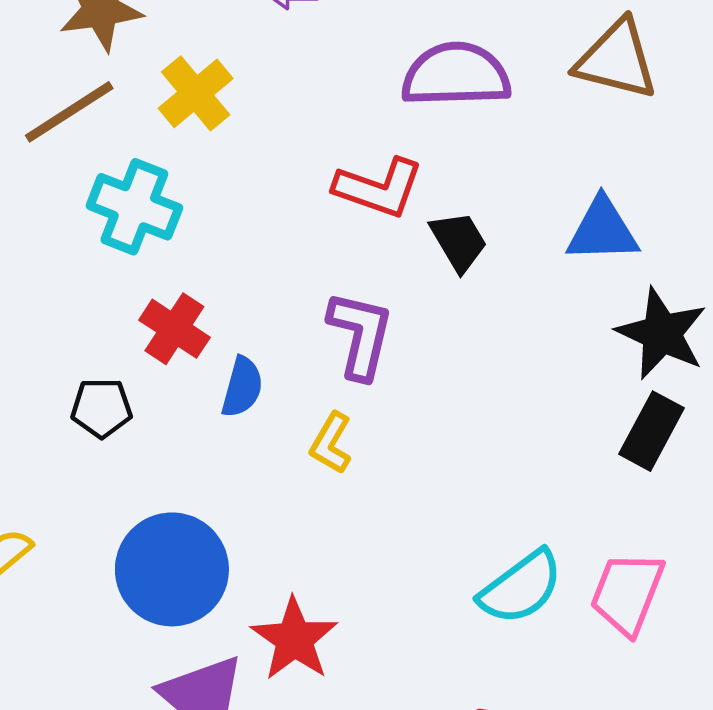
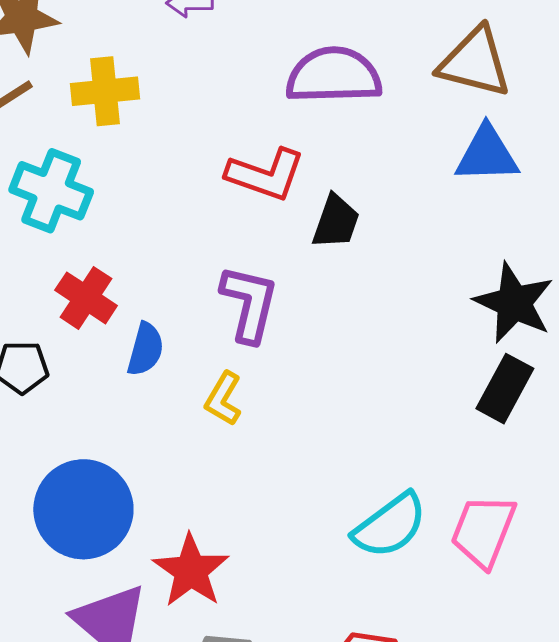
yellow cross: (196, 93) -> (105, 91), turned 34
blue triangle: (602, 230) -> (487, 154), moved
black trapezoid: (459, 241) -> (336, 222), turned 50

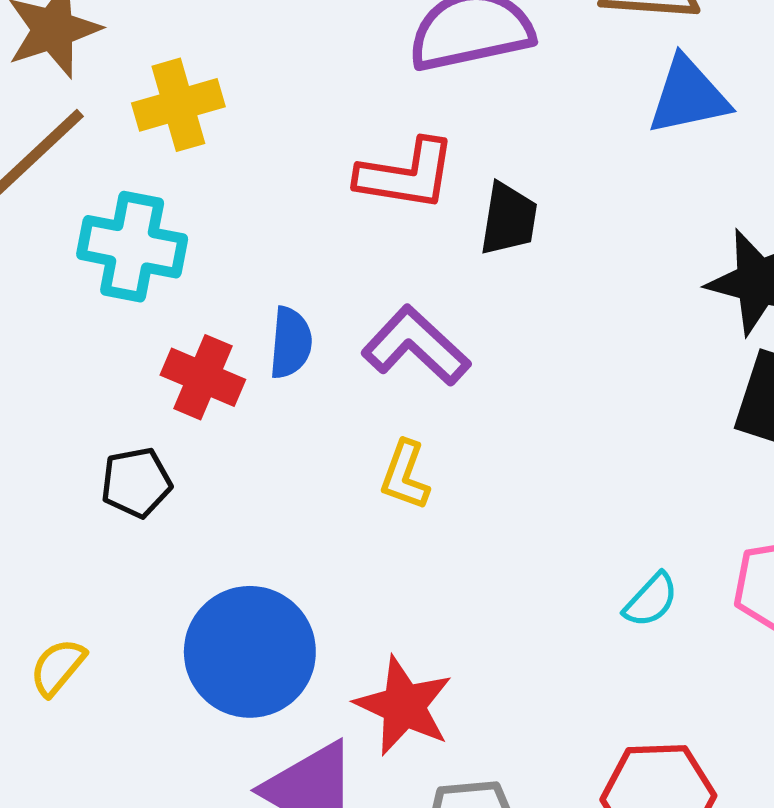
purple L-shape: (249, 304) -> (416, 346), turned -50
blue semicircle: (145, 349) -> (291, 343), moved
cyan semicircle: (390, 526) -> (651, 600), size x0.6

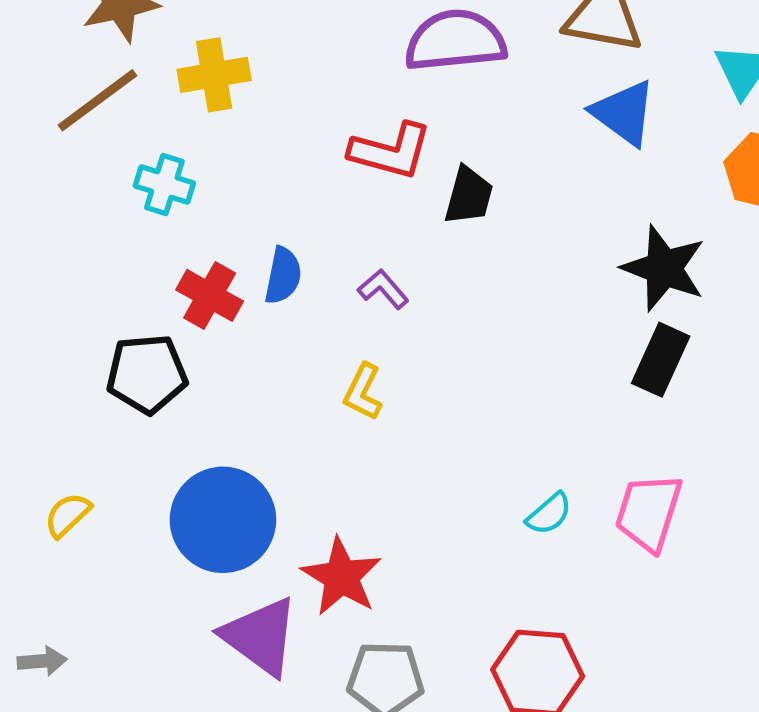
blue triangle: (688, 96) -> (624, 113), turned 42
cyan cross: (132, 247) -> (164, 184), size x0.7
purple L-shape: (416, 346) -> (383, 289), size x0.6
black pentagon: (136, 483) -> (147, 374), size x1.4

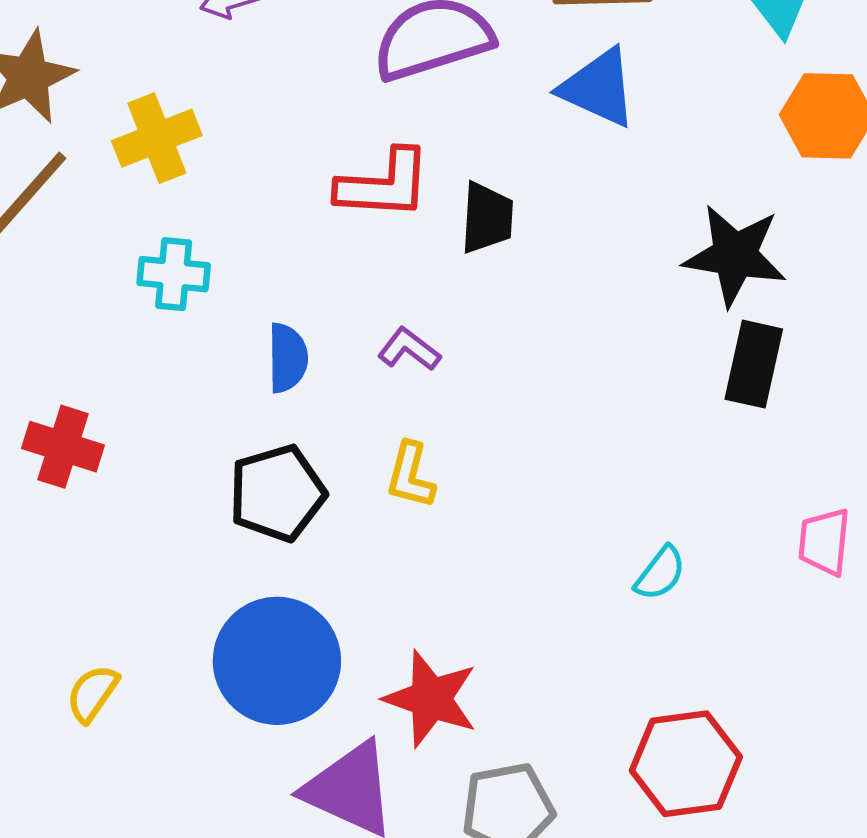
blue triangle: (624, 113) -> (598, 88), moved
cyan cross: (164, 184) -> (174, 274), moved
red cross: (210, 295) -> (63, 447), moved
black pentagon: (147, 374) -> (277, 493), moved
pink trapezoid: (649, 512) -> (824, 542), moved, size x0.7

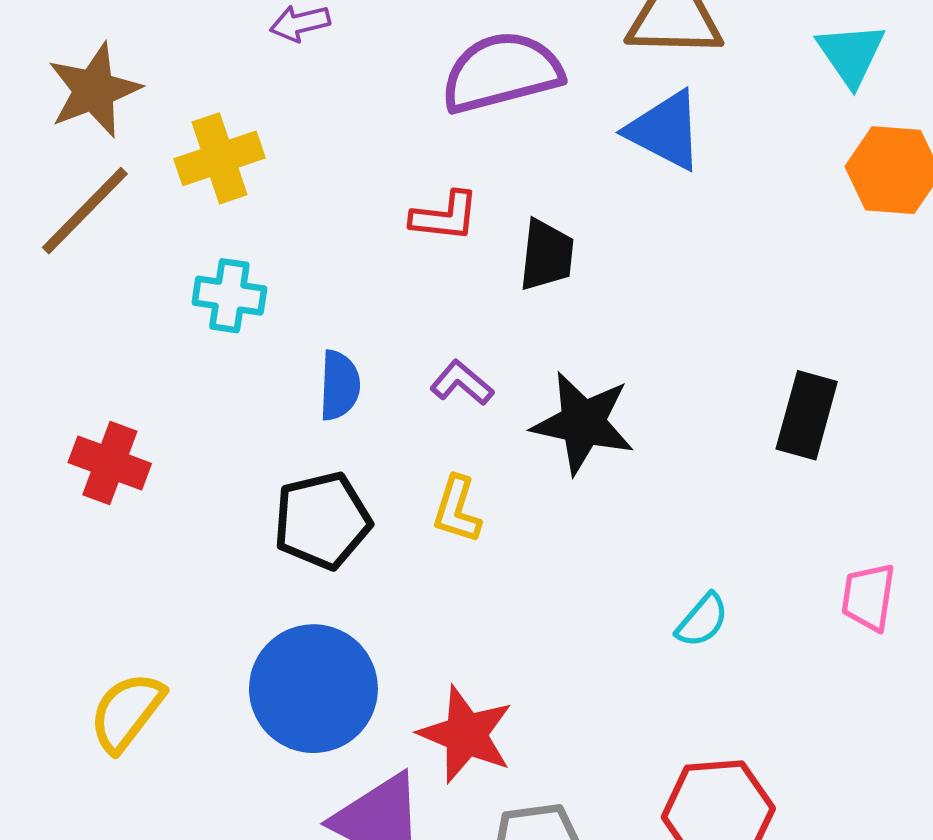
red L-shape: (384, 184) -> (445, 216), size x0.7
black star: (735, 255) -> (583, 423), moved
yellow semicircle: (92, 693) -> (127, 712), size x1.4

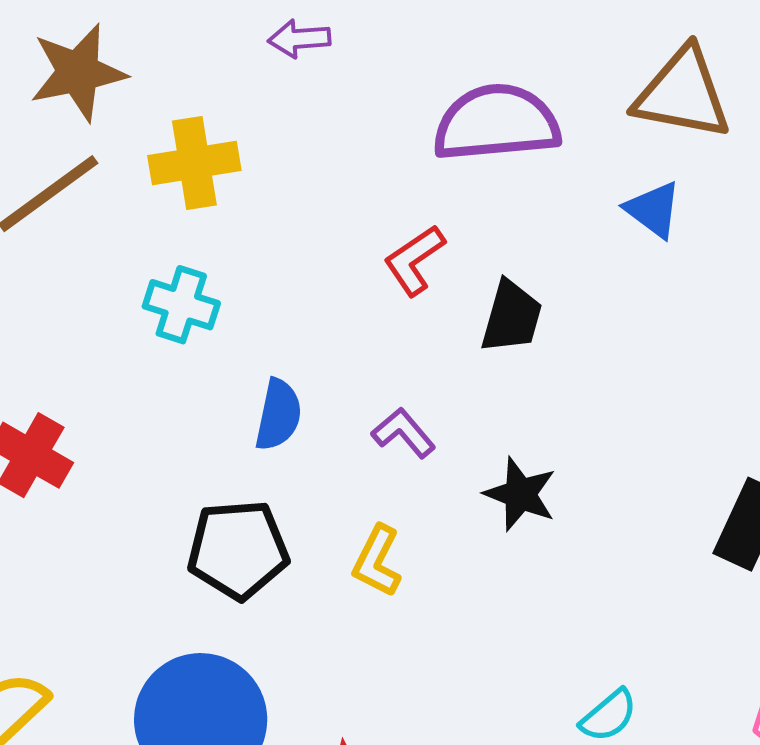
blue triangle: (665, 130) -> (653, 210), size x0.7
red L-shape: (445, 216) -> (414, 260), turned 130
black star: (583, 423) -> (520, 494), size x0.7

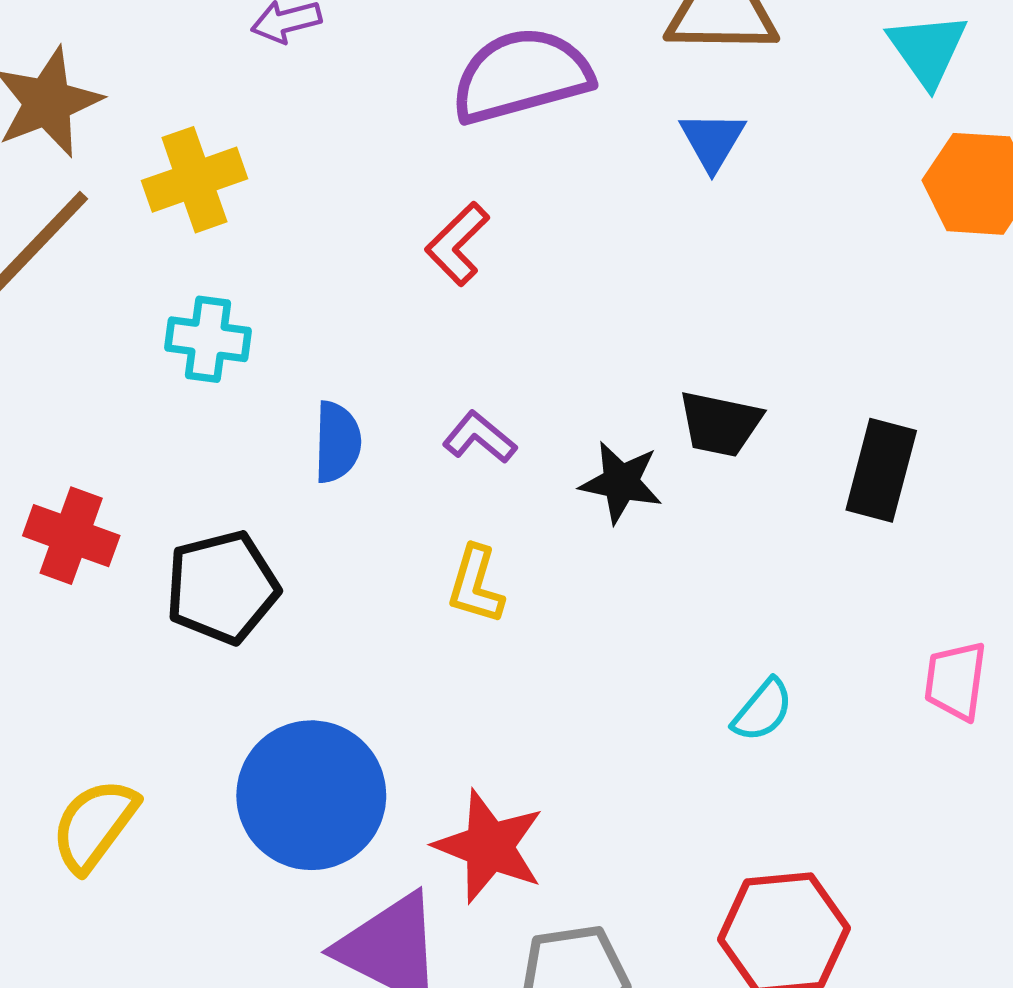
blue triangle: (653, 210) -> (712, 141), turned 34
black trapezoid: (511, 317) -> (720, 424), moved, turned 96
black pentagon: (238, 550) -> (222, 587), moved

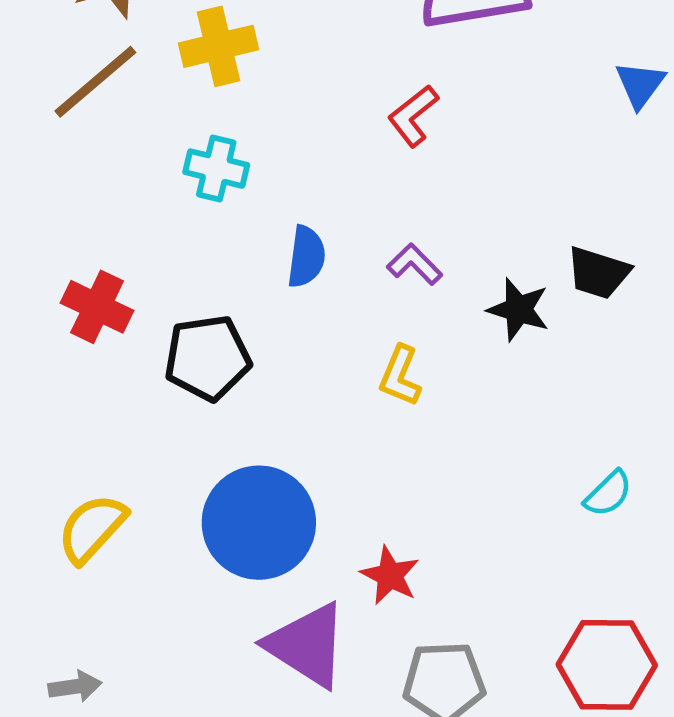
blue triangle: (712, 141) -> (640, 84), moved
red star: (489, 846) -> (390, 575), size x0.7

